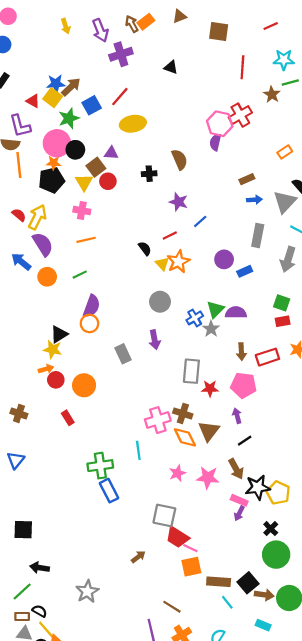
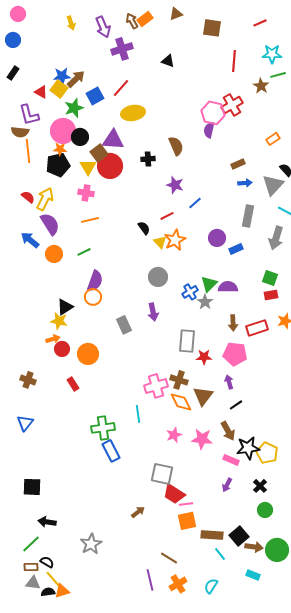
purple triangle: (111, 153) -> (113, 140), size x1.6
red circle: (108, 181) -> (110, 166), size x1.6
purple arrow: (239, 513) -> (227, 485), moved
pink line: (190, 548) -> (186, 504), turned -32
green circle: (276, 555) -> (265, 510), size x0.6

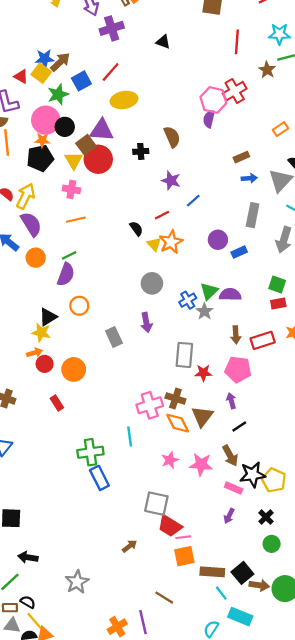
purple semicircle: (95, 281) -> (66, 274), moved
cyan rectangle: (253, 575) -> (240, 617), moved, size x1.5
orange cross: (178, 584) -> (117, 627), moved

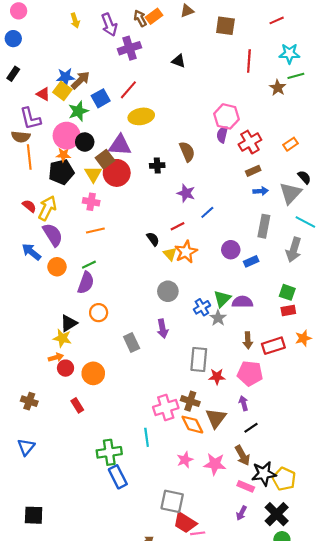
red cross: (235, 91) -> (250, 142), moved
black cross: (266, 517) -> (277, 514), size x1.6

